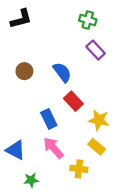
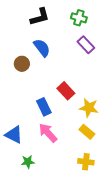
black L-shape: (21, 19) -> (40, 17), moved
blue semicircle: (62, 72) -> (42, 48), moved
yellow cross: (79, 169) -> (86, 162), moved

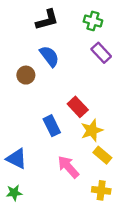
yellow star: (89, 108) -> (92, 130), moved, turned -30
pink arrow: (48, 133) -> (68, 167), moved
green star: (28, 162) -> (14, 193), moved

